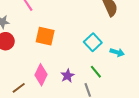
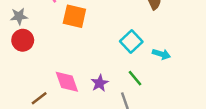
orange square: (45, 36) -> (74, 16), moved
pink diamond: (41, 75) -> (67, 82), turned -45

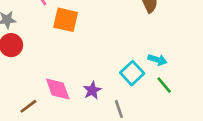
cyan square: (131, 41) -> (132, 73), moved
green line: (135, 78) -> (164, 85), moved

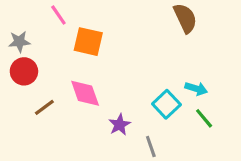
pink diamond: (58, 89) -> (85, 93), moved
brown line: (28, 106) -> (44, 107), moved

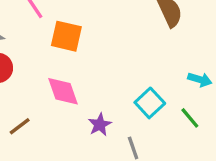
cyan arrow: (196, 89) -> (200, 80), moved
brown line: (44, 107) -> (20, 126), moved

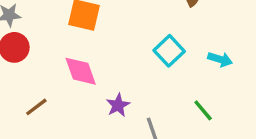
cyan square: (150, 103) -> (169, 51), moved
green line: (190, 118) -> (203, 110), moved

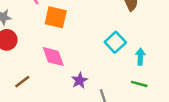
cyan arrow: (220, 59) -> (140, 57), moved, turned -105
green line: (203, 110) -> (139, 84), turned -35

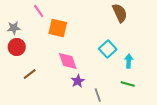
pink diamond: (53, 57) -> (68, 61), moved
brown line: (22, 82) -> (30, 74), moved

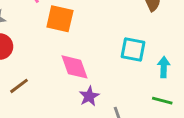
cyan square: (108, 49) -> (133, 49), turned -36

